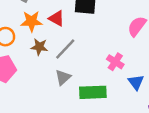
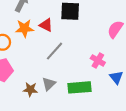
brown star: (39, 47) -> (30, 89), moved
gray triangle: (63, 77) -> (49, 84), moved

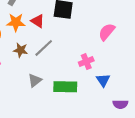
pink cross: (98, 60) -> (86, 62), turned 32
brown star: (30, 89) -> (21, 50), moved

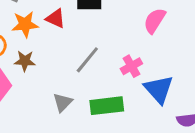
gray line: (44, 48) -> (87, 60), moved
brown star: (21, 50) -> (25, 61), moved
blue triangle: (103, 80) -> (159, 89), size x1.5

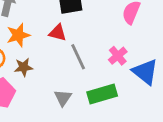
red triangle: (56, 18) -> (58, 33), moved
gray line: (87, 60) -> (78, 57), turned -55

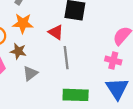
pink cross: (118, 56) -> (113, 60), moved, turned 35
gray triangle: (63, 98) -> (30, 73), moved

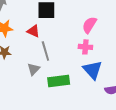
gray triangle: (30, 73) -> (34, 69), moved

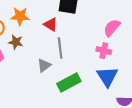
green rectangle: (59, 81) -> (69, 82), turned -30

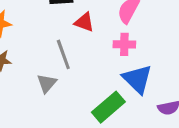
red triangle: (51, 24) -> (84, 22), moved
green rectangle: (69, 82) -> (108, 107), moved

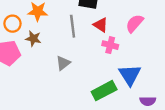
pink cross: (124, 44) -> (110, 45), moved
gray line: (63, 54) -> (73, 26), moved

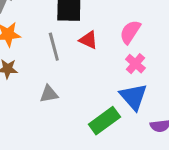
pink cross: (110, 45) -> (135, 64), moved, turned 35
gray triangle: (63, 63) -> (49, 94), turned 35

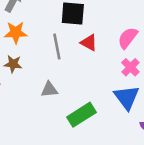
green rectangle: (104, 121) -> (82, 115), moved

